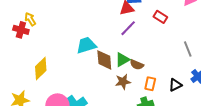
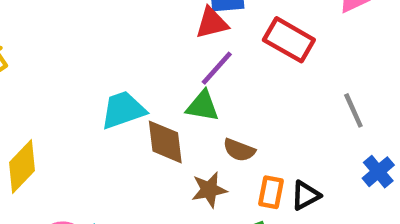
red rectangle: (160, 17) -> (289, 40), size x1.5
green triangle: (122, 60) -> (203, 106), moved, turned 42
black triangle: (175, 85) -> (306, 195), moved

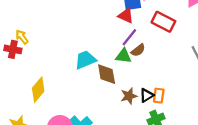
red triangle: (212, 23) -> (126, 16), turned 42
brown semicircle: (239, 150) -> (138, 50), moved, turned -56
black triangle: (306, 195) -> (147, 95), moved

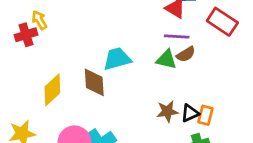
purple line: (129, 37) -> (177, 36), turned 48
red cross: (13, 49) -> (26, 35), turned -35
brown diamond: (107, 74) -> (94, 82), moved

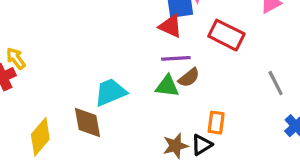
orange rectangle: (205, 115) -> (216, 123), moved

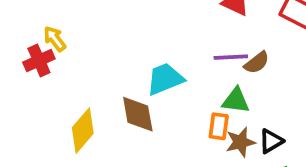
purple line: (176, 58) -> (231, 57), moved
green triangle: (167, 86) -> (236, 101), moved
orange rectangle: (216, 123) -> (219, 126), moved

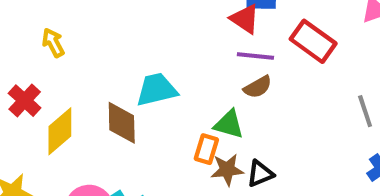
yellow arrow: (55, 39) -> (53, 43), moved
purple line: (231, 57) -> (255, 56), moved
red cross: (39, 61) -> (25, 101), moved, turned -32

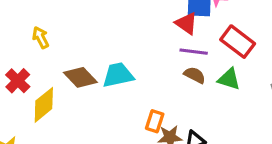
brown semicircle: (258, 87) -> (195, 75), turned -125
brown diamond: (122, 123) -> (80, 77), moved, turned -44
green triangle: (229, 124) -> (229, 79), moved

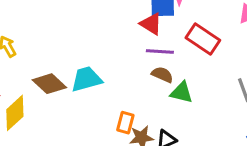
green triangle: (229, 79) -> (182, 93), moved

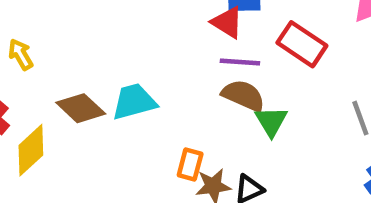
brown semicircle: (162, 75) -> (243, 95), size x1.4
green triangle: (182, 93) -> (271, 121), turned 45

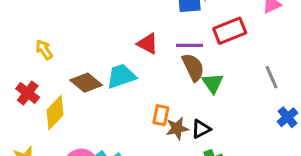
red triangle: (227, 22) -> (148, 44), moved
red rectangle: (302, 44) -> (230, 31), turned -52
brown semicircle: (243, 95) -> (193, 67), turned 44

